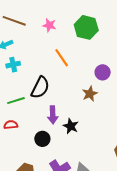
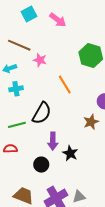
pink star: (49, 25) -> (40, 60), moved

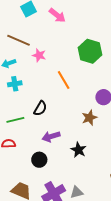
black semicircle: (42, 113) -> (40, 108), size x0.7
purple arrow: (53, 141) -> (51, 136), turned 72
black star: (70, 153) -> (79, 150), moved

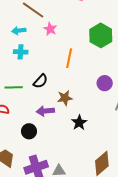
orange line: (64, 80) -> (69, 58), turned 30
brown star: (89, 118) -> (65, 98), moved
black star: (79, 150) -> (79, 123), moved

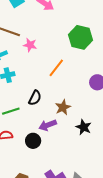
orange line: (69, 58) -> (56, 68), turned 42
black circle: (29, 131) -> (33, 141), moved

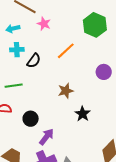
black semicircle: (35, 98) -> (34, 61), moved
purple arrow: (48, 125) -> (46, 137), moved, turned 138

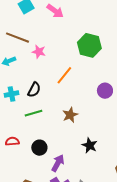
cyan cross: (17, 50) -> (12, 94), moved
green line: (14, 86) -> (33, 113), moved
black star: (83, 114) -> (90, 145), moved

